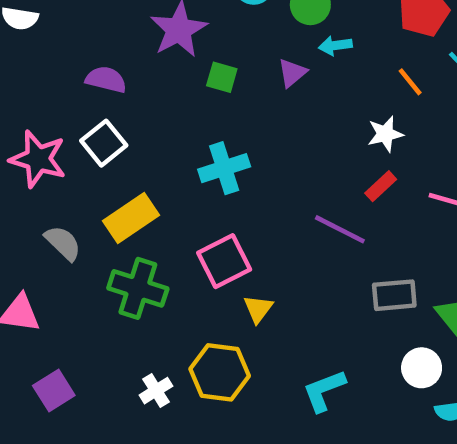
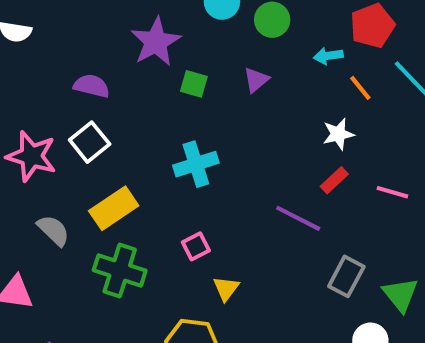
cyan arrow: (335, 46) -> (328, 56), moved
pink square: (224, 261) -> (196, 246), size x0.6
gray rectangle: (394, 295) -> (346, 276), turned -57

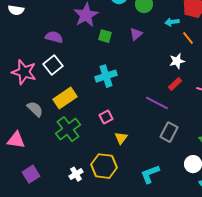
green cross: (120, 270) -> (68, 129), turned 35
gray rectangle: (346, 276) -> (169, 132), moved

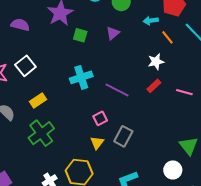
purple semicircle: (54, 37) -> (20, 25), moved
yellow rectangle: (65, 98) -> (38, 101), size x0.7
purple line: (157, 103) -> (117, 90), moved
pink square: (106, 117) -> (100, 118), moved
gray rectangle: (169, 132) -> (123, 136), moved

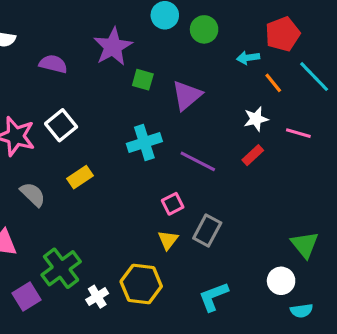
purple triangle: (113, 33) -> (187, 95), moved, size x1.5
pink line: (184, 92) -> (298, 133), moved
green cross: (41, 133) -> (61, 268), moved

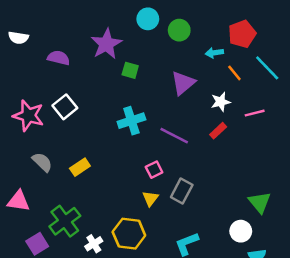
purple triangle: (187, 95) -> (183, 83), moved
pink line: (298, 133) -> (255, 113), turned -30
yellow rectangle: (80, 177) -> (80, 167), moved

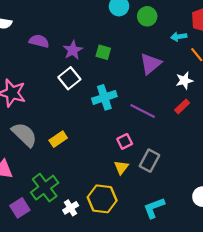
purple star: (106, 44) -> (73, 50), moved, size x0.7
white square: (65, 107) -> (69, 78), moved
gray semicircle: (42, 162) -> (24, 135), size x1.4

